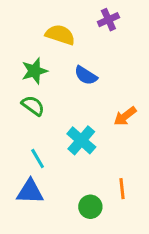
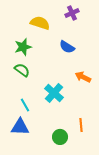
blue semicircle: (86, 75) -> (67, 47), moved
orange arrow: (125, 116) -> (83, 77), turned 63

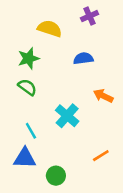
blue semicircle: (67, 47) -> (83, 58), turned 140
orange line: (81, 125) -> (101, 156), turned 64
green circle: (60, 137) -> (56, 176), moved

